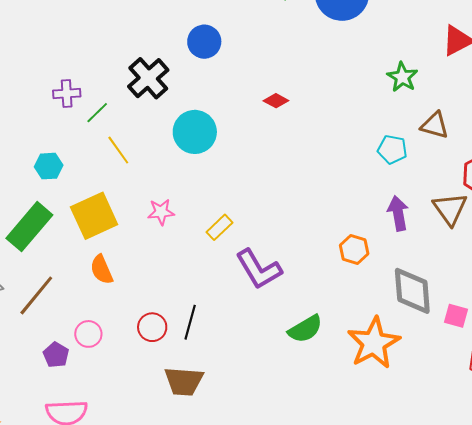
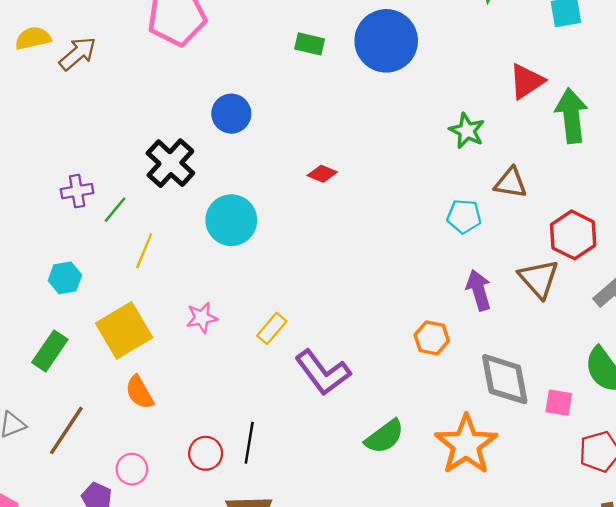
yellow line: (118, 150) -> (144, 251), turned 64
green rectangle: (29, 227) -> (50, 351), size x0.7

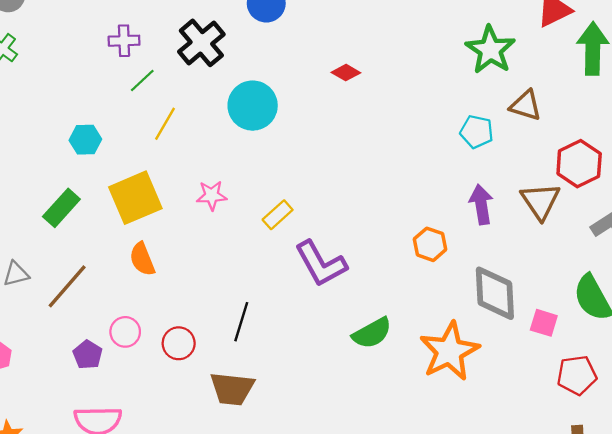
green star: (467, 131) -> (490, 50), size x1.4
purple cross: (77, 191) -> (124, 41), moved
red circle: (206, 453) -> (179, 343), moved

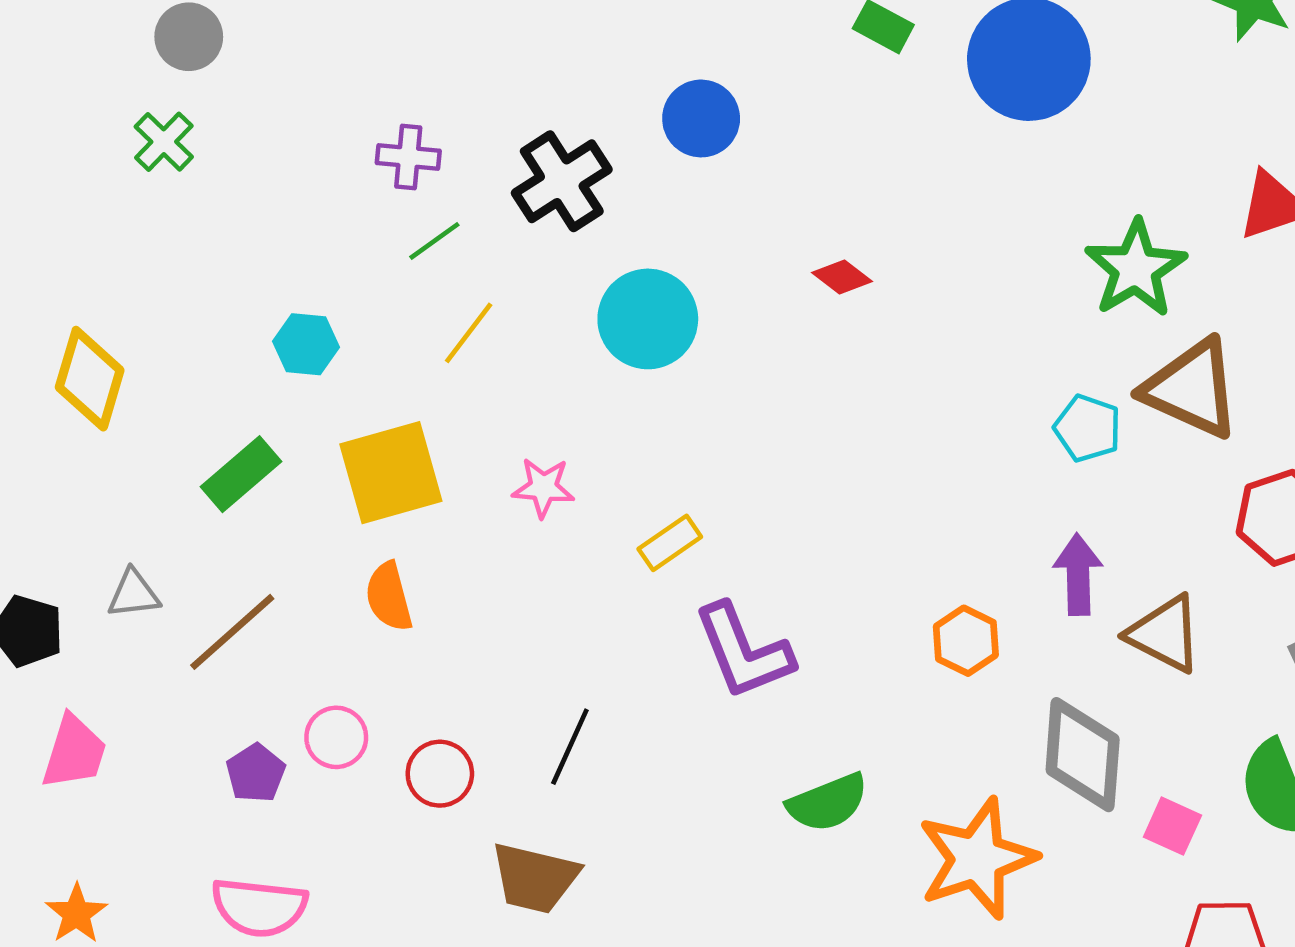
brown triangle: (526, 106) -> (1192, 389), size x1.6
brown triangle: (540, 201) -> (1165, 634), moved, turned -36

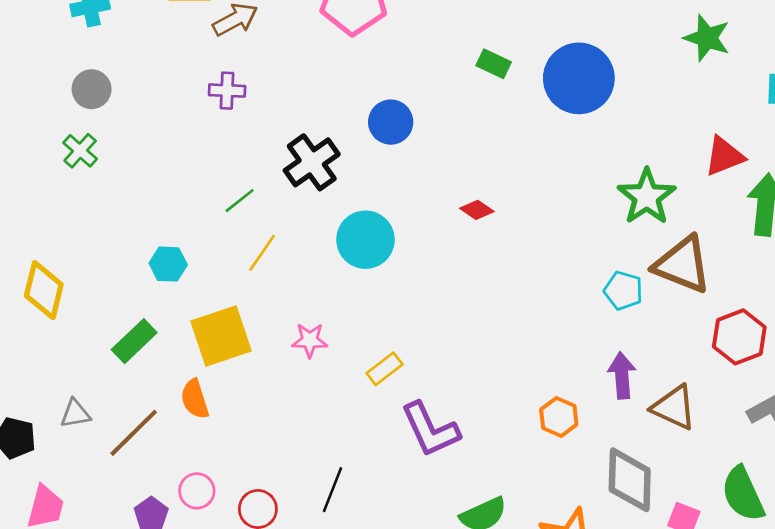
purple cross: (408, 157) -> (227, 91), moved
orange semicircle: (389, 597) -> (195, 399), moved

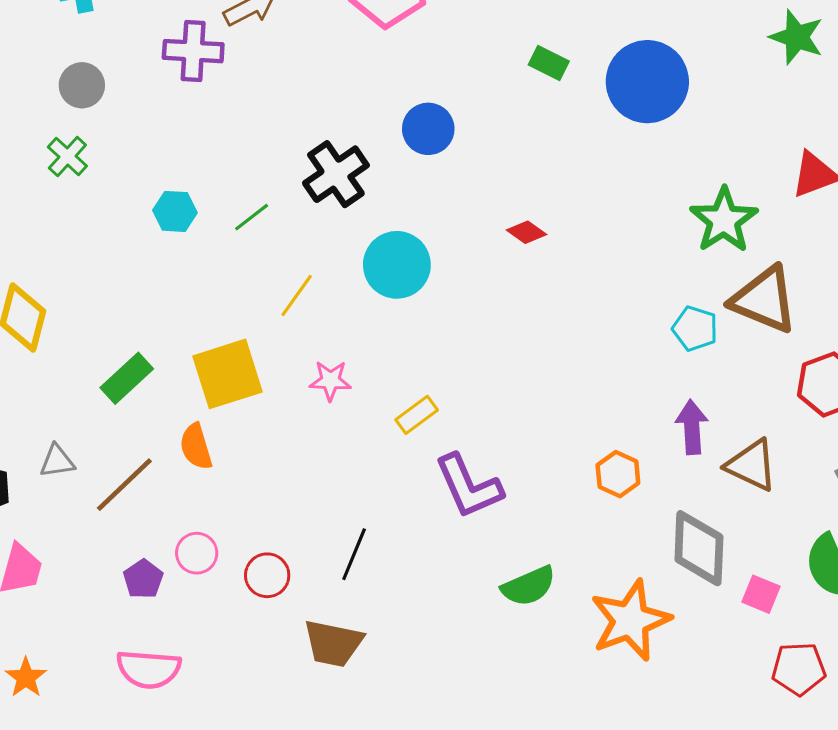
purple cross: (227, 91) -> (193, 51), moved, size x1.4
yellow line: (262, 253) -> (297, 296), moved
cyan hexagon: (168, 264) -> (175, 211), moved

